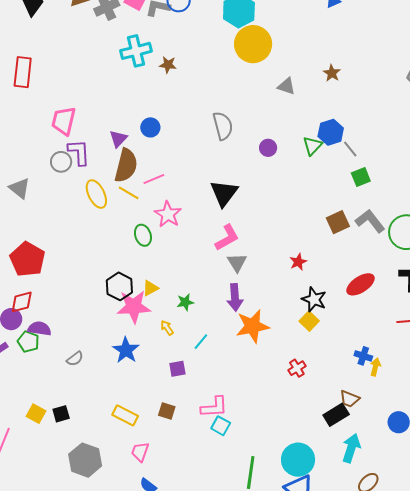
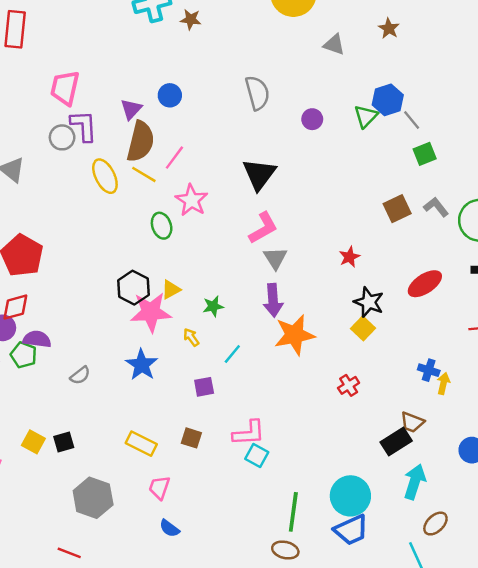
pink line: (154, 179) -> (174, 158), turned -30
gray L-shape: (370, 221) -> (436, 207), size x0.7

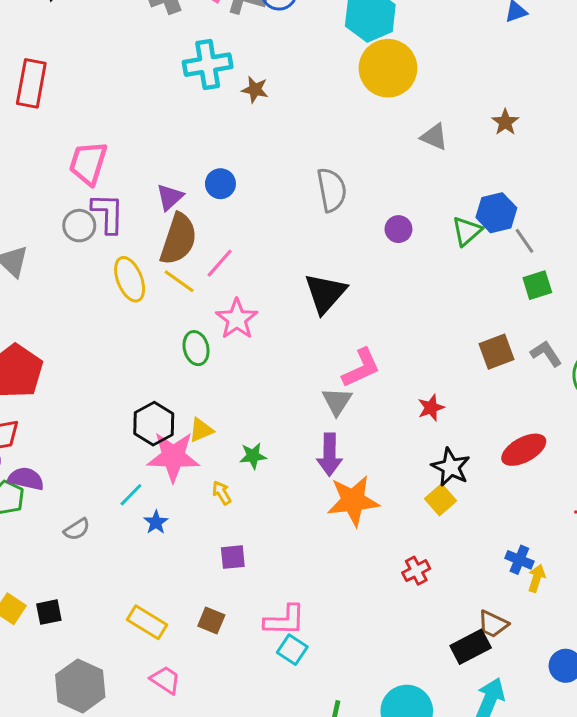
pink L-shape: (263, 228) -> (361, 368), moved
cyan line: (232, 354) -> (131, 495), moved
blue star: (142, 365) -> (156, 522), size x0.6
pink trapezoid: (159, 488) -> (165, 680), turned 100

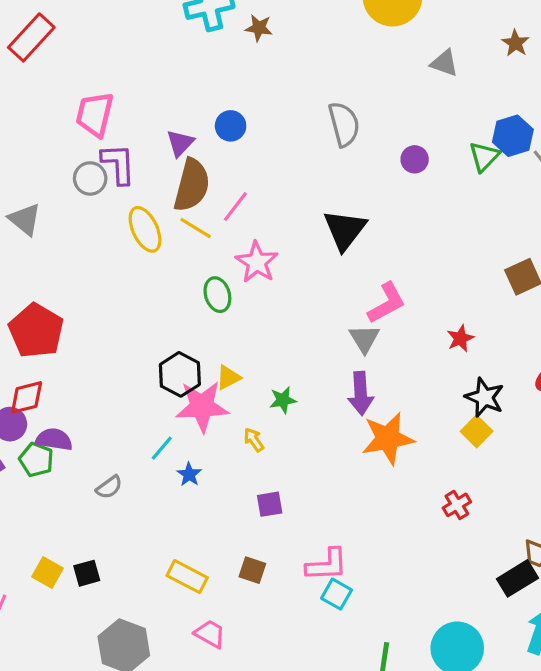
red rectangle: (31, 83) -> (31, 37), turned 36

